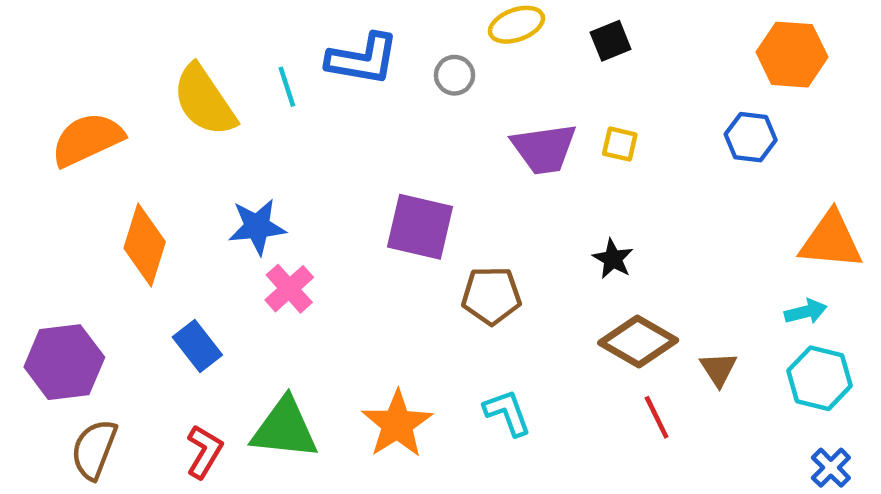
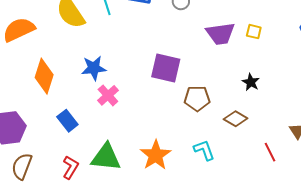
brown diamond: (638, 341) -> (236, 119), moved, size x0.7

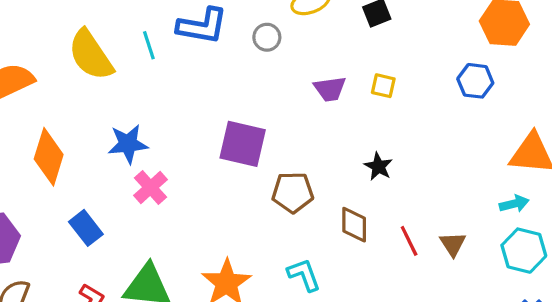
purple trapezoid: (220, 34) -> (330, 89), size x0.7
brown diamond: (236, 119) -> (354, 225), turned 60
red line: (270, 152) -> (409, 241), moved

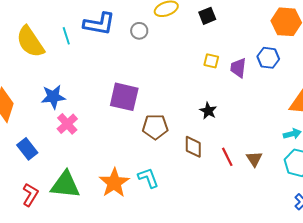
purple trapezoid: (330, 89) -> (238, 68), moved, turned 105
cyan L-shape: (304, 275) -> (148, 178), moved

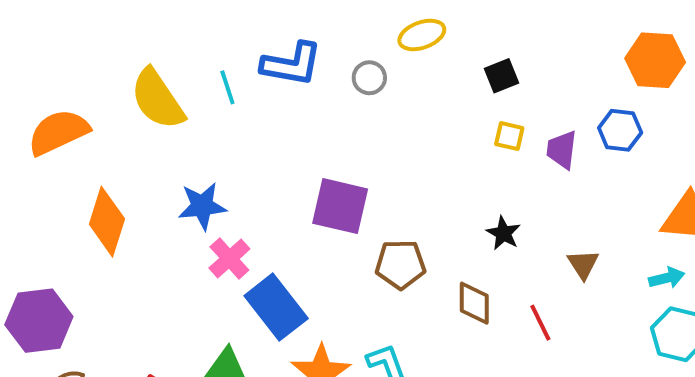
black square: (207, 16) -> (502, 76), moved
blue rectangle: (27, 149) -> (276, 307), moved, size x1.5
brown triangle: (254, 159) -> (583, 264), moved

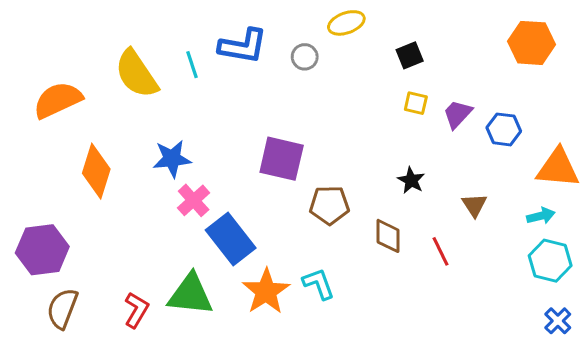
blue hexagon: (620, 130) -> (504, 129), moved
purple trapezoid: (562, 150) -> (457, 114), turned 36

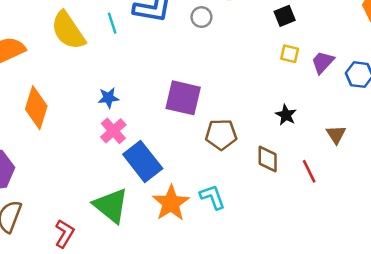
blue star: (172, 159) -> (108, 98), moved, size x0.7
green triangle: (190, 295) -> (111, 206), turned 33
red L-shape: (136, 310) -> (64, 234), moved

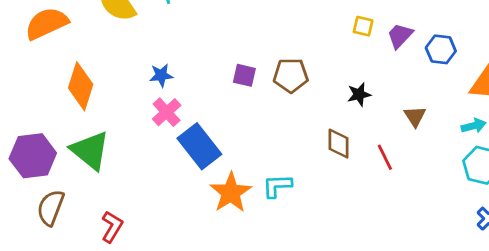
purple square: (183, 98) -> (244, 75), size x0.6
black star: (286, 115) -> (359, 94), turned 30
brown pentagon: (221, 135) -> (291, 75), moved
cyan L-shape: (212, 197) -> (277, 186), turned -72
green triangle: (111, 206) -> (90, 150), moved

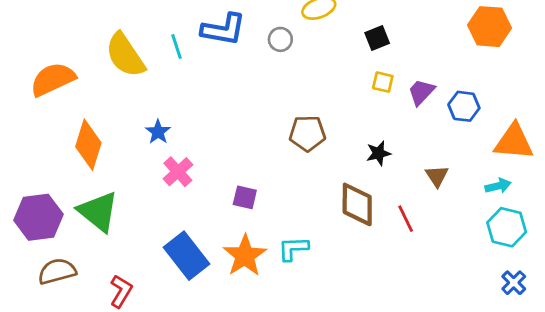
blue star: (161, 75) -> (158, 132), moved, turned -30
purple square: (244, 75) -> (245, 197), moved
brown diamond: (339, 144) -> (357, 204), size x1.4
blue rectangle: (199, 146) -> (186, 256), moved
brown semicircle: (51, 208) -> (57, 271), turned 54

